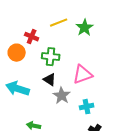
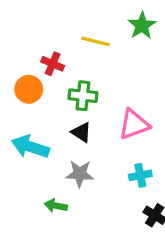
yellow line: (59, 23) -> (96, 41), turned 36
green star: (85, 28) -> (142, 26), moved
gray star: (62, 96) -> (80, 174), moved, turned -30

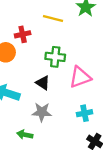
red cross: (53, 64) -> (23, 34), turned -35
green cross: (83, 96) -> (55, 57), moved

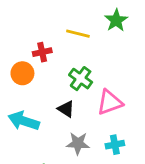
green cross: (55, 57) -> (81, 79), turned 30
gray star: (42, 112) -> (78, 143), moved

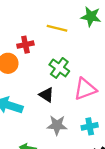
green star: (116, 20) -> (91, 17), turned -30

